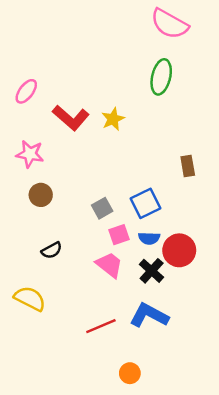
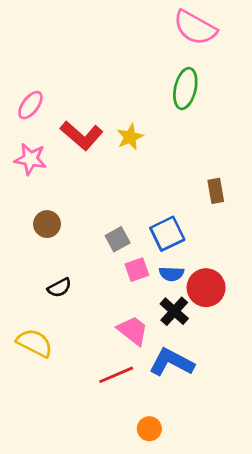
pink star: (30, 154) -> (30, 159), moved
pink trapezoid: (109, 265) -> (133, 331), moved

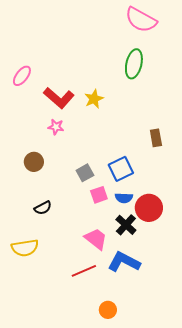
pink star: (30, 159) -> (56, 127), moved, size x0.7
yellow semicircle: (35, 343) -> (25, 248), turned 144

